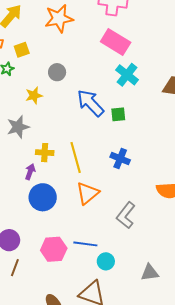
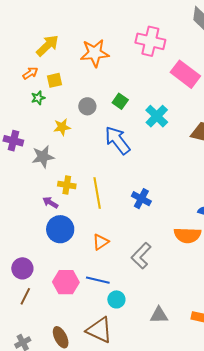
pink rectangle: (116, 42) -> (185, 74), moved
green square: (118, 114) -> (120, 101), moved, turned 35
purple arrow: (30, 172) -> (50, 203), turned -84
orange triangle: (88, 193) -> (101, 242), moved, size x0.7

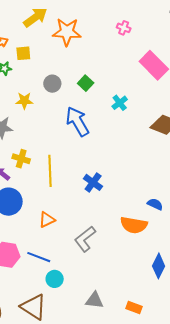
pink cross: (150, 41) -> (124, 28), size x0.5
yellow arrow: (47, 46) -> (35, 17), moved
cyan cross: (157, 116) -> (120, 103), size x0.7

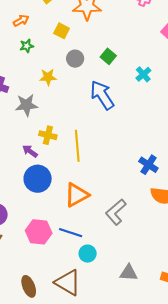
yellow square: (23, 53) -> (62, 31), moved, turned 35
blue cross: (93, 182) -> (148, 165), moved
orange triangle: (47, 220) -> (77, 195), size x1.5

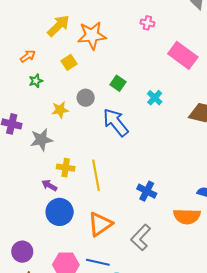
yellow square: (62, 31) -> (69, 62), turned 35
gray circle: (75, 59) -> (86, 98), moved
blue cross: (148, 165) -> (147, 191), moved

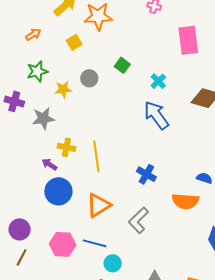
pink rectangle: (183, 55) -> (188, 40), turned 44
green star: (36, 81) -> (37, 71), moved, size x1.5
blue arrow: (116, 122) -> (156, 115), moved

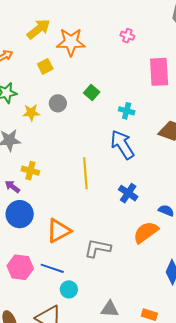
cyan cross: (158, 81) -> (127, 111), turned -35
yellow line: (96, 156) -> (85, 173), moved
blue cross: (146, 174) -> (128, 193), moved
orange semicircle: (185, 201) -> (146, 232), turned 136
gray L-shape: (139, 220) -> (98, 248), turned 52

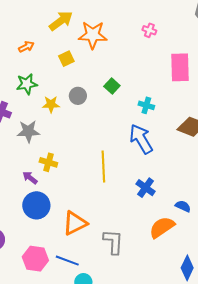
gray L-shape: (98, 248) -> (113, 242), turned 80

